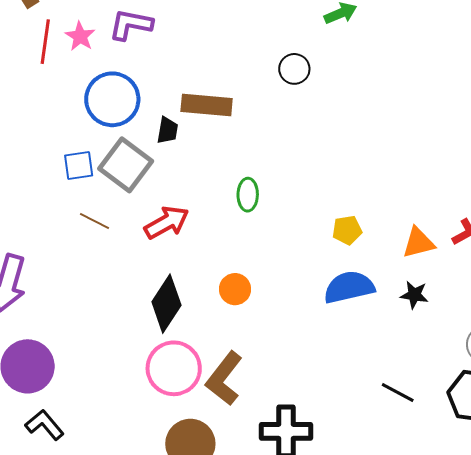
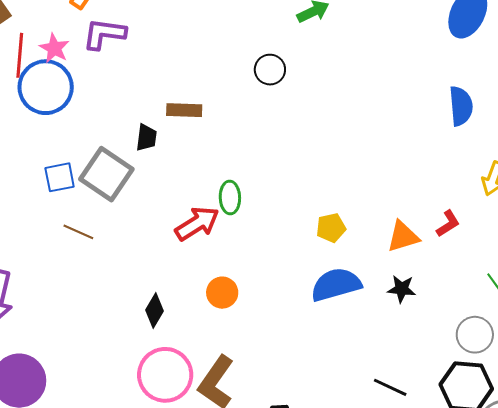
blue circle: (112, 99) -> (46, 87), moved
brown rectangle: (207, 105) -> (184, 110), size x0.7
red arrow: (167, 222) -> (197, 223), moved
black diamond: (166, 304) -> (155, 311), size x0.6

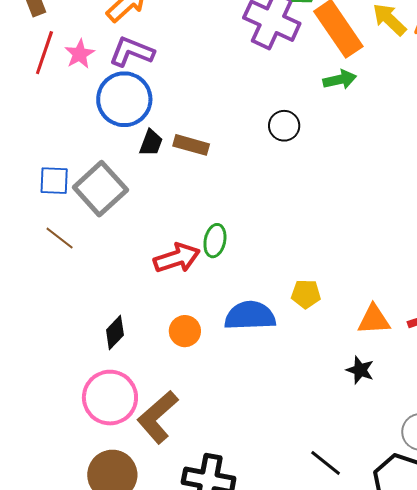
blue circle: (46, 87) -> (124, 99), moved
black trapezoid: (146, 138) -> (151, 143), moved
blue semicircle: (336, 285) -> (250, 316), moved

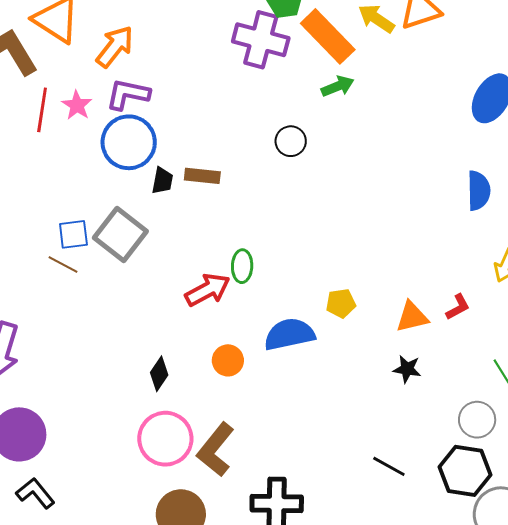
brown line: (60, 238) -> (63, 265), moved

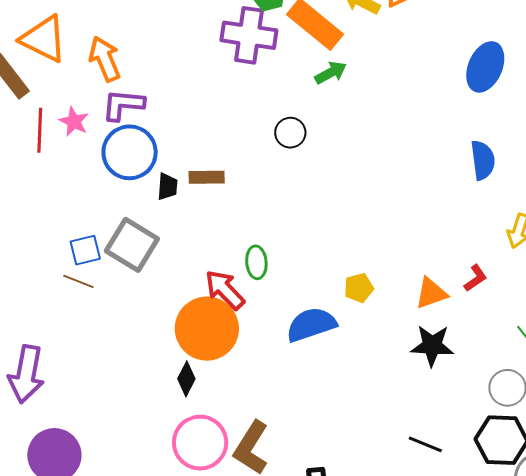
orange arrow: (115, 47) -> (105, 59), turned -54
red arrow: (208, 290) -> (225, 290), turned -99
orange circle: (228, 360) -> (207, 329), moved, size x2.0
black star: (407, 369) -> (432, 346), size x1.5

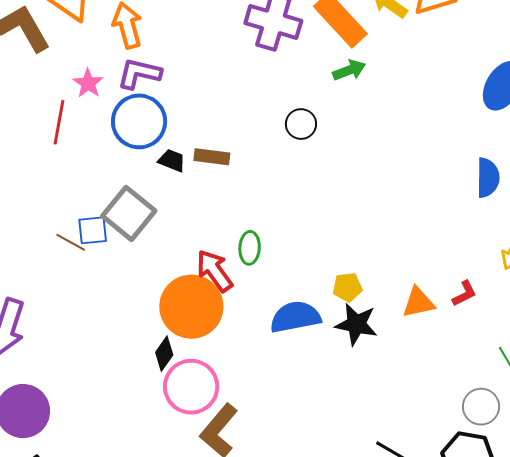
red line: (40, 130) -> (59, 122), moved
black trapezoid: (167, 187) -> (172, 161), turned -80
blue square: (85, 250) -> (93, 230), moved
black star: (432, 346) -> (356, 324), moved
pink circle: (200, 443) -> (191, 387), moved

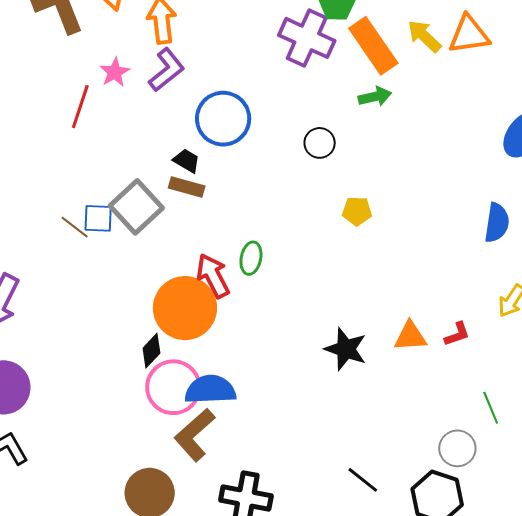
purple L-shape: (139, 73) -> (167, 70), turned 120
blue circle: (139, 121) -> (223, 119), moved
brown rectangle: (212, 157) -> (187, 187), moved
yellow pentagon: (347, 287) -> (357, 211), moved
blue semicircle: (295, 317) -> (210, 390), moved

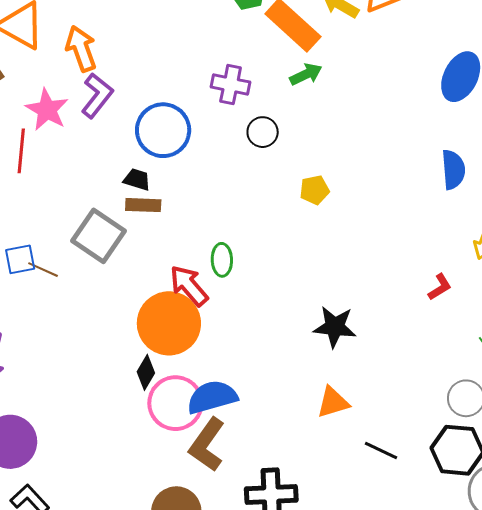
purple cross: (307, 38) -> (231, 85), moved, size x0.7
pink star: (115, 72) -> (47, 110), size x1.4
blue square: (98, 218) -> (20, 259), moved
orange triangle: (410, 336) -> (333, 402), moved

